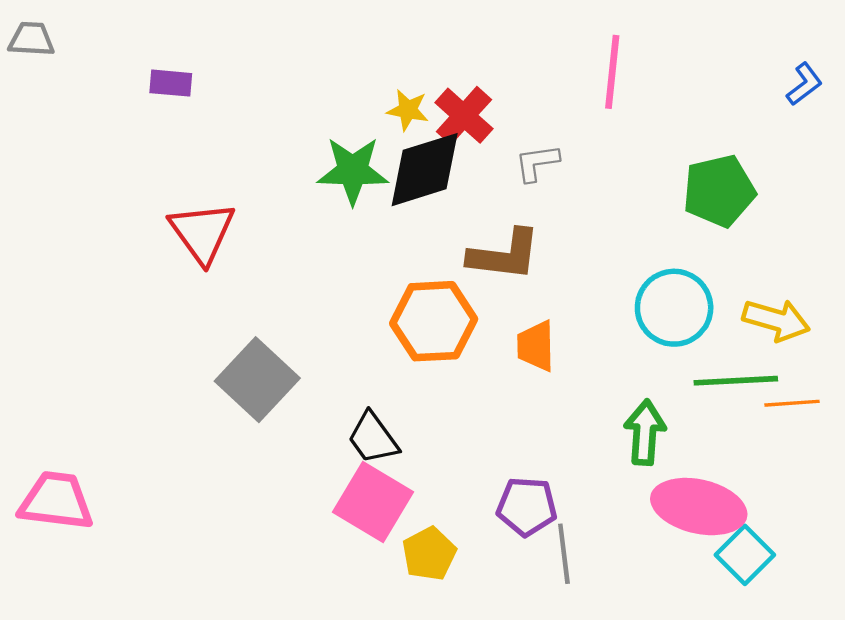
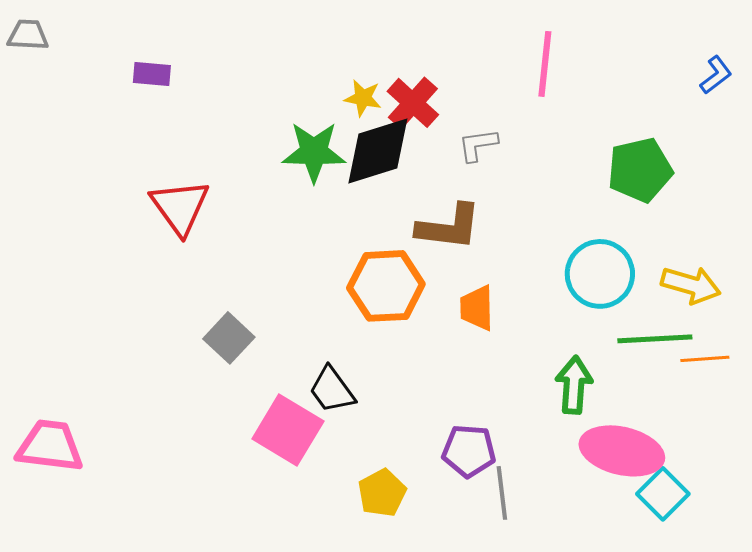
gray square: (257, 380) -> (229, 338), size x0.7
pink square: (373, 502) -> (288, 430), moved

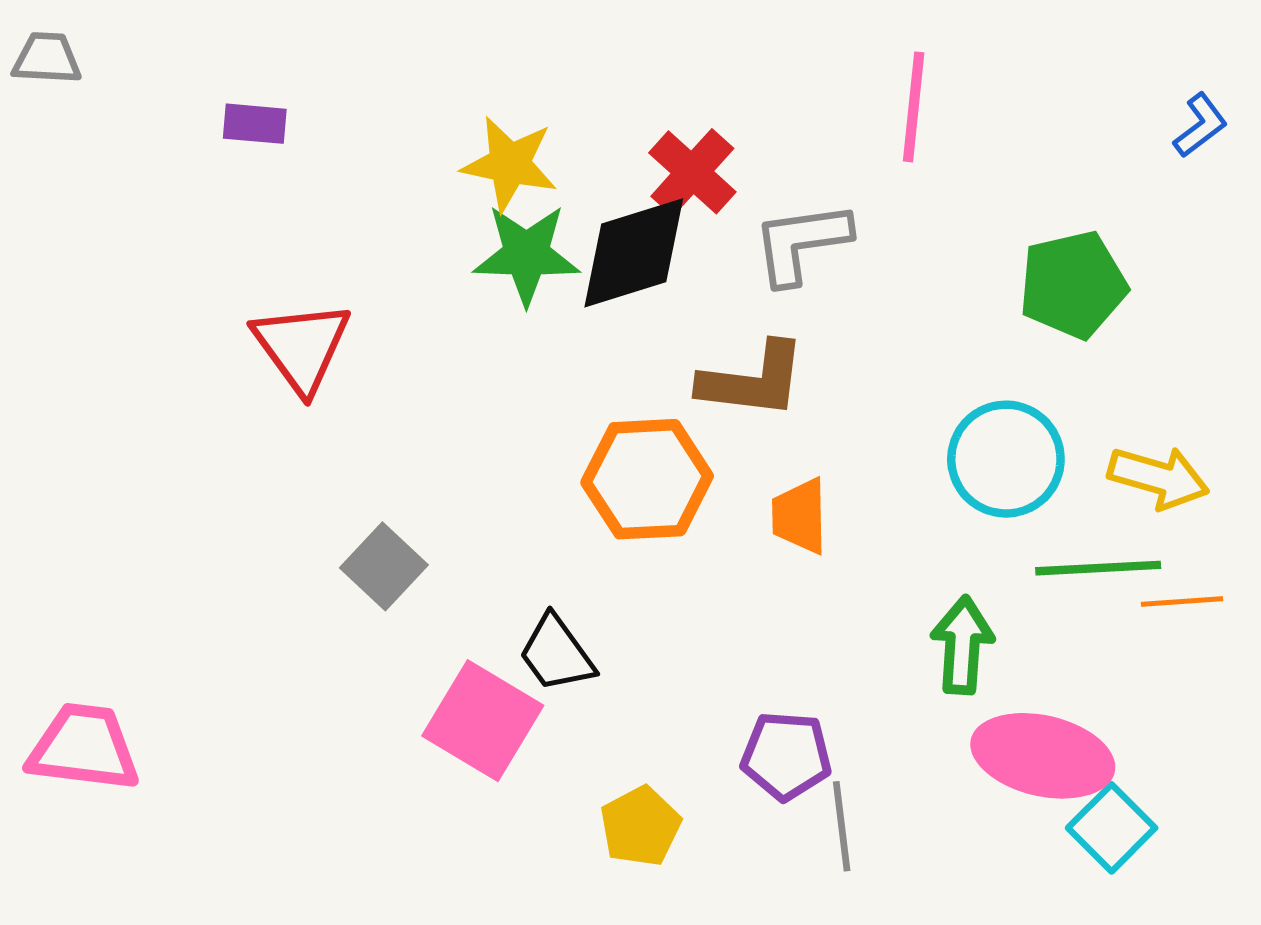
yellow star: (363, 98) -> (510, 164), moved, size x1.5
gray L-shape: (478, 145) -> (801, 243), size x1.5

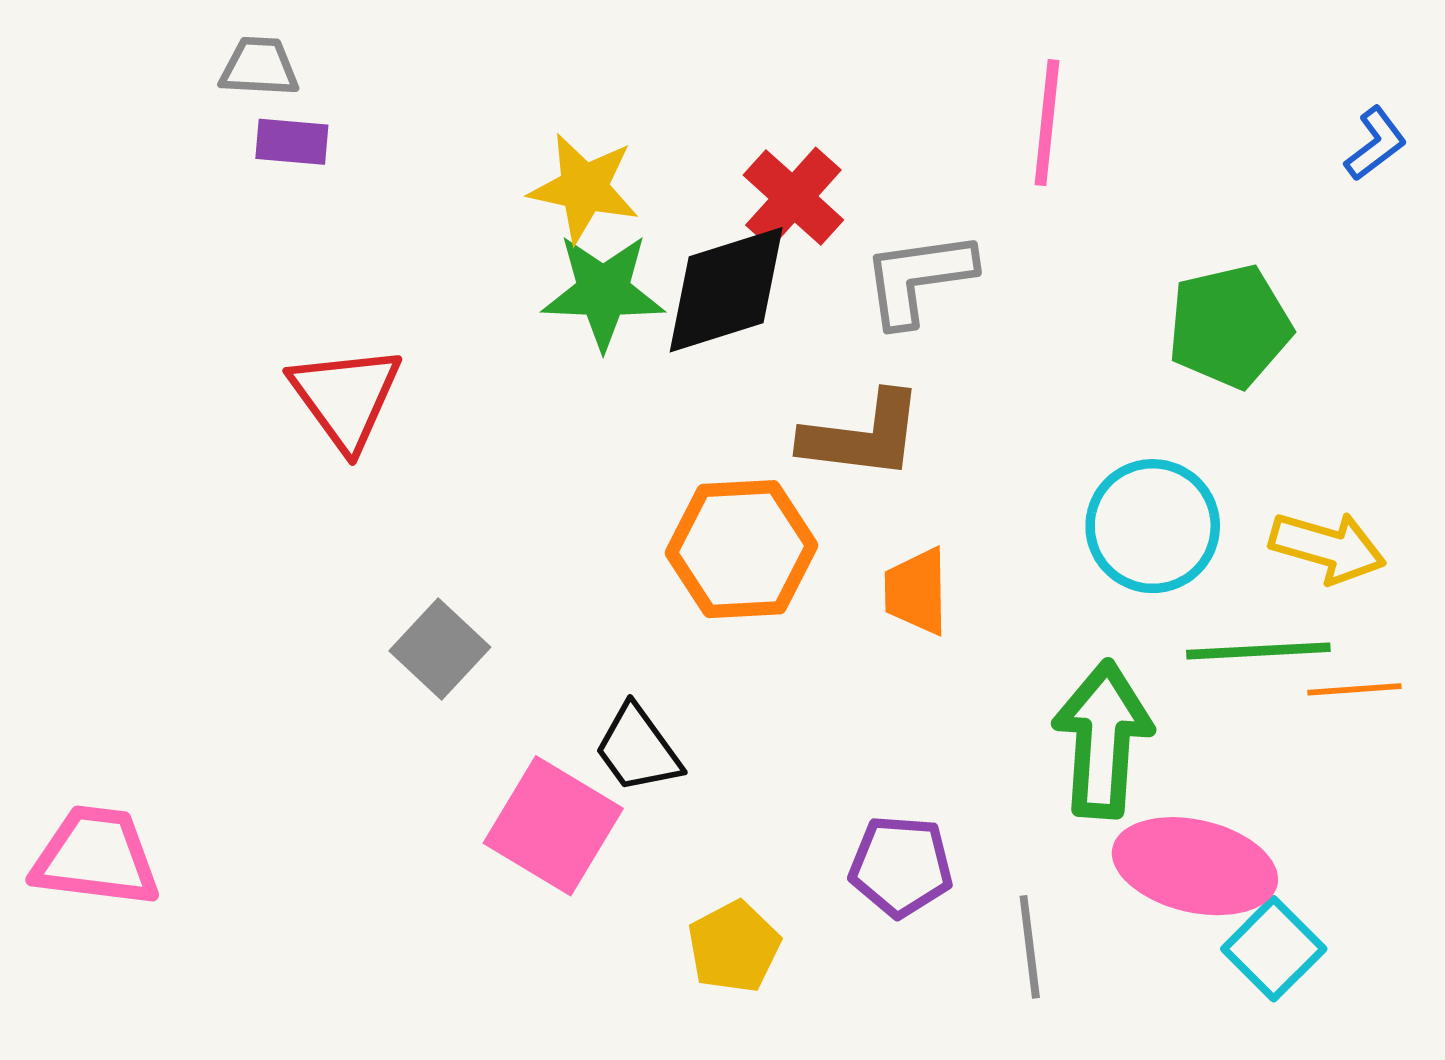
gray trapezoid: (47, 58) -> (259, 67), moved
green arrow: (962, 645) -> (1103, 739), size x1.4
gray line: (842, 826) -> (1030, 947), moved

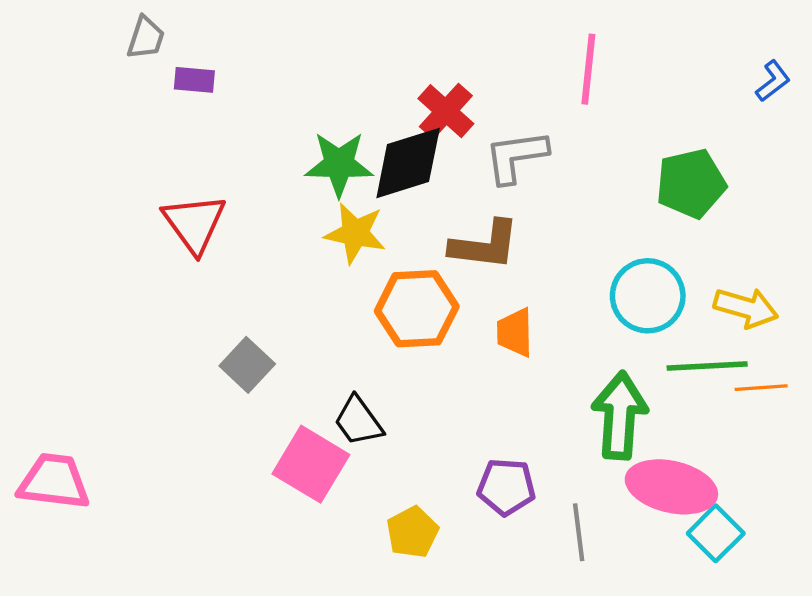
gray trapezoid: (259, 67) -> (146, 38), turned 105
purple rectangle: (292, 142) -> (194, 80), moved
yellow star: (584, 188) -> (355, 233), moved

